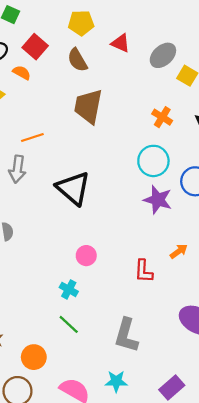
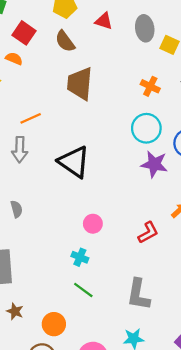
gray ellipse: (163, 55) -> (145, 28), turned -50
red L-shape: (144, 271) -> (148, 233), turned -115

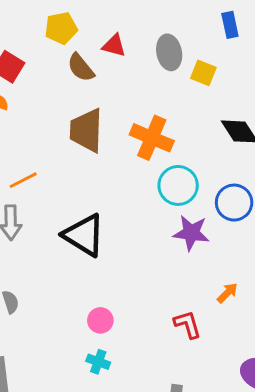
brown semicircle: (65, 41) -> (81, 68), moved
orange cross: (150, 86) -> (152, 138), moved, size x1.6
pink circle: (93, 224) -> (100, 320), moved
red L-shape: (148, 233) -> (188, 324), turned -75

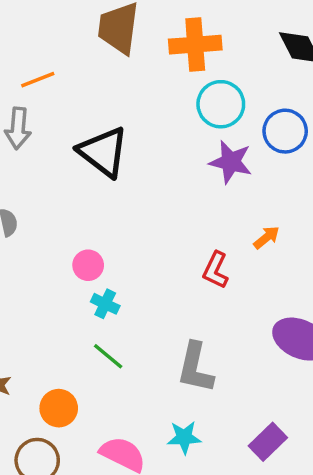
orange cross: (152, 138) -> (195, 45), turned -33
pink circle: (100, 320) -> (88, 265), moved
red L-shape: (188, 324) -> (216, 270), turned -144

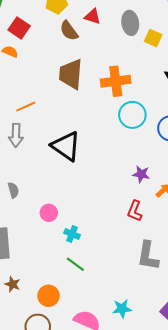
purple star: (231, 162) -> (141, 174), moved, size x0.7
pink circle: (88, 265) -> (49, 213), moved
gray L-shape: (195, 368) -> (148, 256), moved

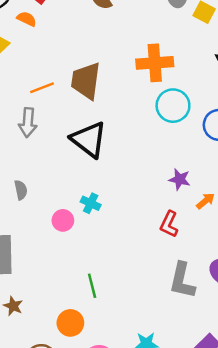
brown trapezoid: (71, 74) -> (86, 81), moved
cyan cross: (72, 234) -> (91, 203), moved
green line: (75, 264) -> (92, 286), turned 36
orange circle: (49, 296) -> (70, 323), moved

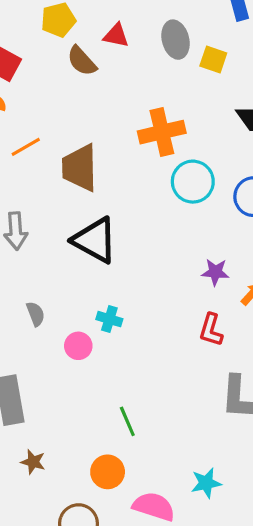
orange line: (42, 88) -> (26, 147), moved
gray semicircle: (21, 190) -> (36, 314), moved

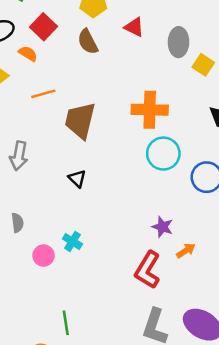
brown semicircle: (82, 61) -> (88, 42), moved
black triangle: (95, 240) -> (77, 179), size x0.5
red L-shape: (211, 330) -> (148, 270), size x1.4

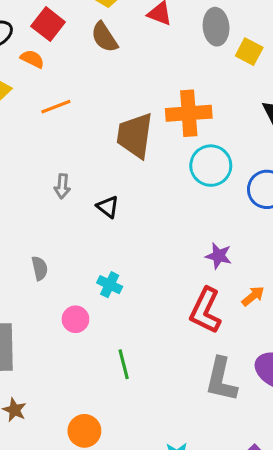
brown trapezoid: (80, 120) -> (135, 135), moved
gray arrow: (19, 156) -> (62, 186), moved, size x0.7
orange arrow: (186, 251) -> (253, 296), moved
pink circle: (44, 256) -> (75, 319), moved
green line: (66, 323) -> (124, 364), moved

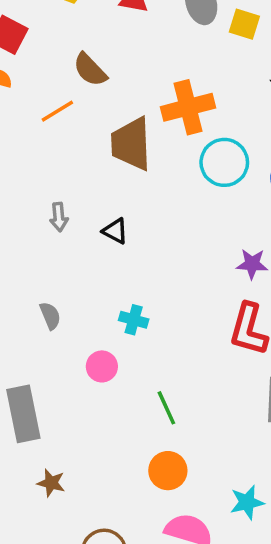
brown semicircle: (104, 37) -> (90, 70), moved
orange line: (56, 107) -> (57, 111), moved
orange circle: (84, 431) -> (168, 471), moved

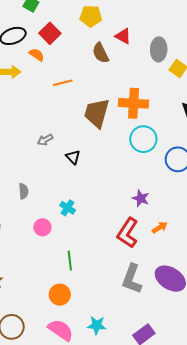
brown semicircle: (90, 70) -> (101, 53), moved
gray arrow: (59, 217) -> (45, 140), turned 49

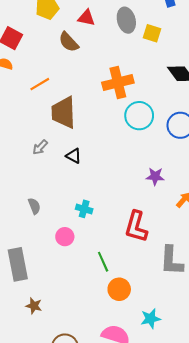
brown trapezoid: (97, 113) -> (64, 112), moved
red L-shape: (128, 233) -> (136, 227), moved
orange circle: (60, 295) -> (119, 289), moved

